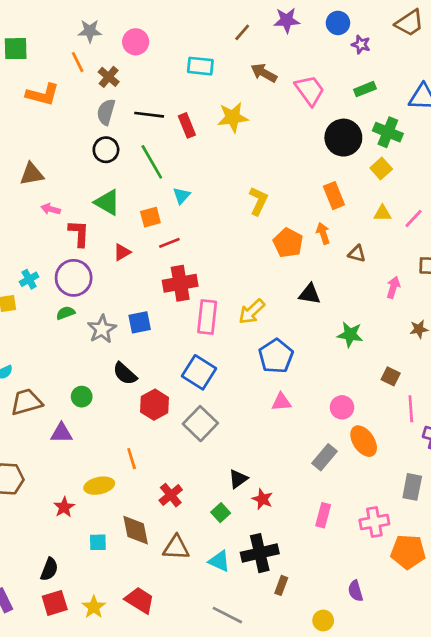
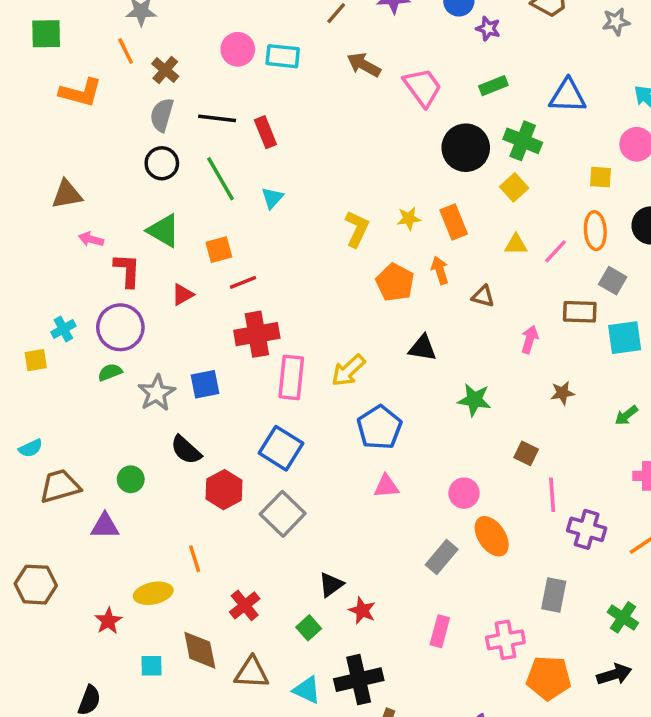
pink circle: (136, 42) -> (238, 49), moved
yellow star: (233, 117) -> (409, 219), moved, size x0.6
cyan triangle: (181, 196) -> (272, 198), moved

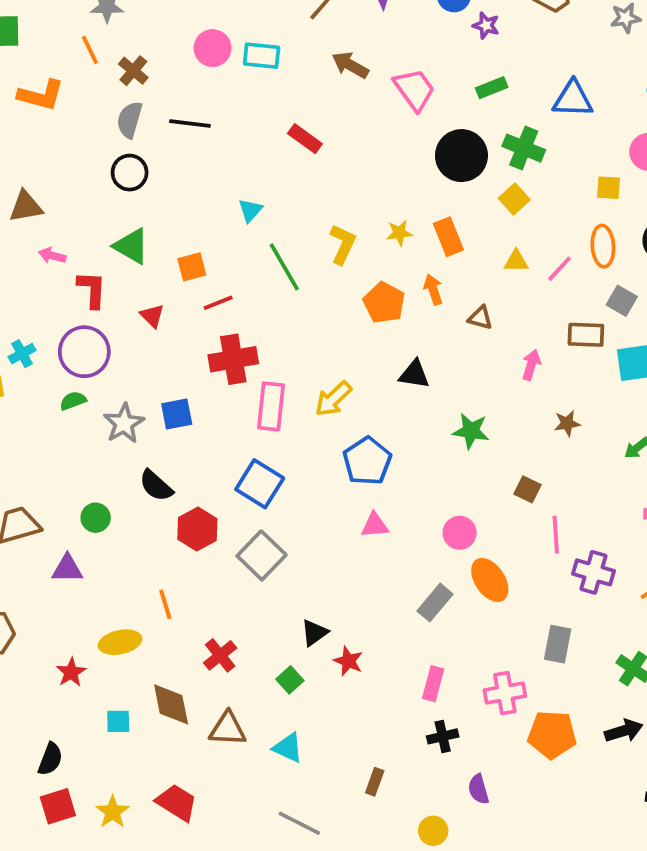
red rectangle: (265, 132) -> (305, 139), moved, turned -32
green line: (221, 179) -> (284, 267), moved
red triangle: (183, 295) -> (152, 316), turned -45
black cross: (359, 680) -> (443, 736), moved, size x0.6

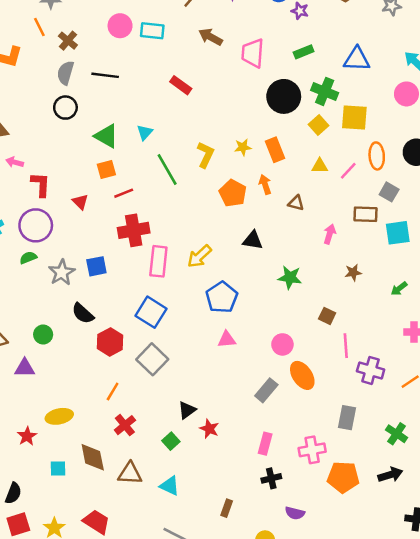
pink trapezoid: (414, 90) -> (253, 53), turned -140
yellow square: (609, 188) -> (354, 117), moved, size x1.6
green triangle: (131, 246) -> (106, 136), moved
orange line: (165, 604) -> (113, 392), moved, turned 48
purple semicircle: (478, 789) -> (295, 513), turned -60

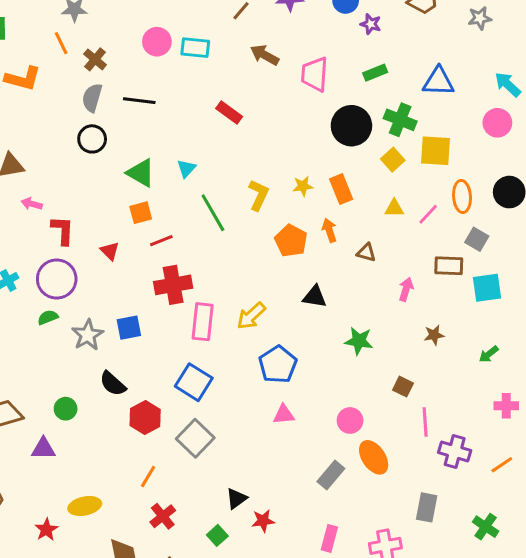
red star: (209, 429) -> (263, 521), turned -30

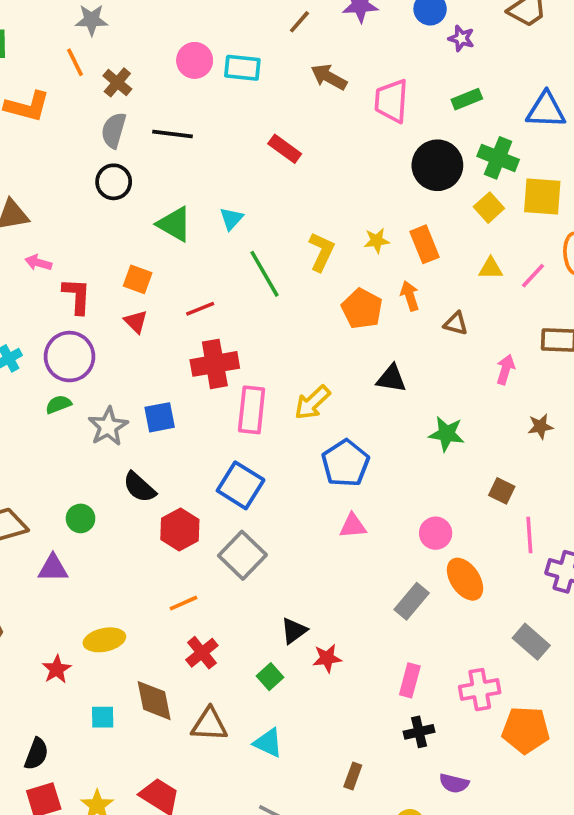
orange square: (141, 213) -> (138, 279), moved, turned 35
orange line: (148, 477) -> (184, 603), turned 35
gray rectangle: (427, 507) -> (531, 642), turned -60

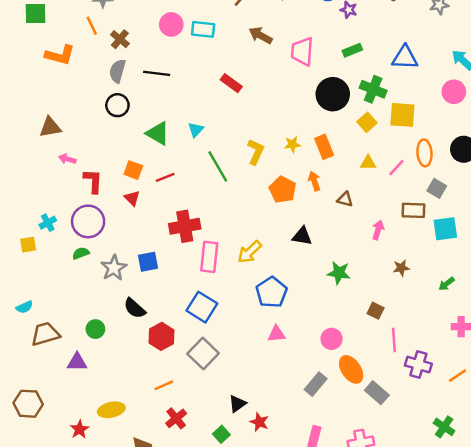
red line: (200, 309) -> (165, 177), moved
gray rectangle: (531, 642) -> (377, 393), moved
red star: (327, 658) -> (259, 422), turned 30

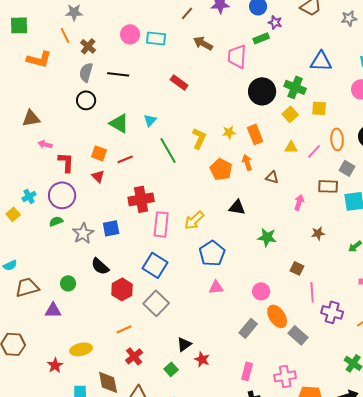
green rectangle: (352, 50) -> (261, 38), moved
yellow square: (402, 115) -> (319, 108), size x0.7
yellow square: (28, 245) -> (13, 214), turned -32

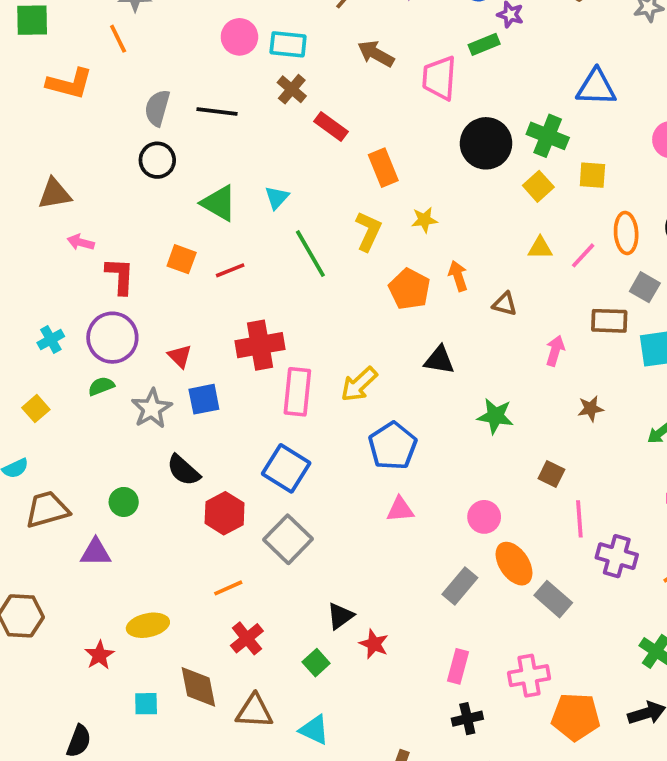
brown cross: (88, 46) -> (292, 89), moved
orange rectangle: (255, 134) -> (383, 168), moved
red triangle: (98, 176) -> (180, 356), moved
yellow square: (13, 214) -> (36, 409), moved

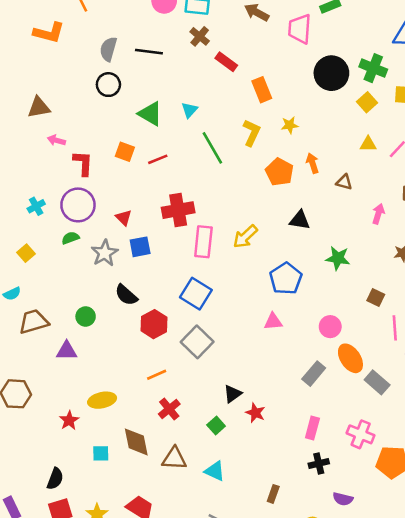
blue pentagon: (393, 446) -> (286, 278), moved
pink cross: (529, 676) -> (361, 434), turned 32

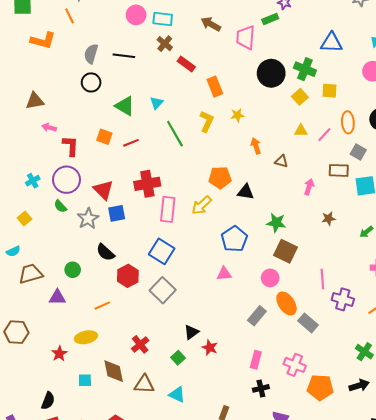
orange pentagon: (279, 172) -> (220, 178), moved, turned -30
red triangle: (124, 218) -> (103, 190), size x1.5
green semicircle: (70, 238) -> (60, 206), turned -112
brown square: (376, 297) -> (285, 251), moved, size x1.6
orange line: (157, 375) -> (102, 306), moved

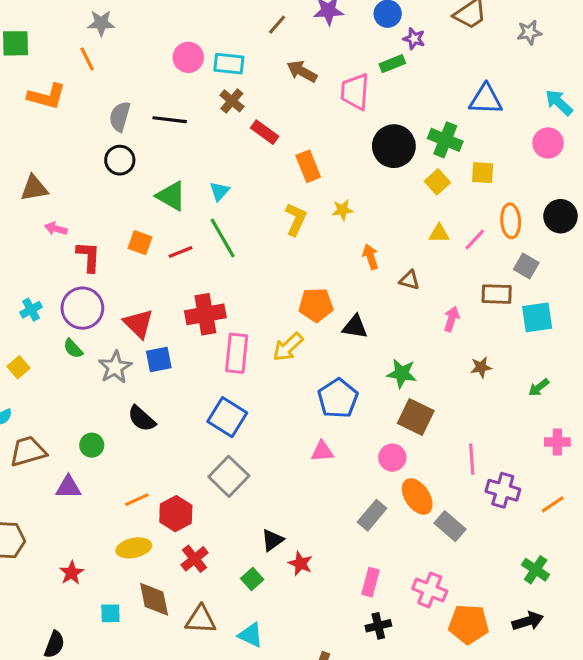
green line: (175, 134) -> (223, 238), moved
red hexagon: (128, 276) -> (176, 514), moved
yellow ellipse: (86, 337) -> (134, 548), moved

